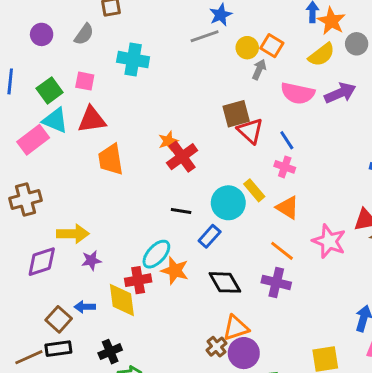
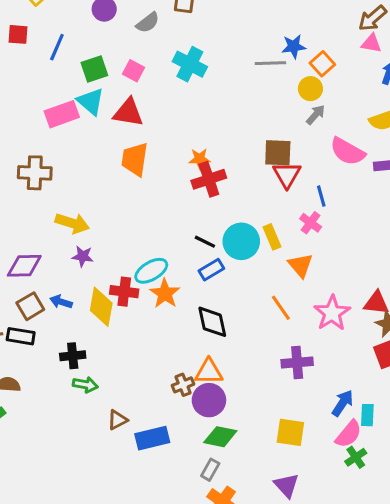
orange square: (272, 46) -> (322, 64), moved
black line: (181, 211) -> (205, 242), moved
purple diamond: (42, 262) -> (24, 266), moved
purple cross: (276, 282) -> (297, 363), moved, turned -36

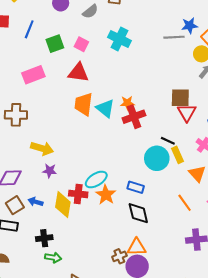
cyan triangle: (91, 102) -> (105, 108), moved
black line: (205, 242) -> (168, 141), moved
blue rectangle: (211, 270) -> (136, 187), moved, turned 49

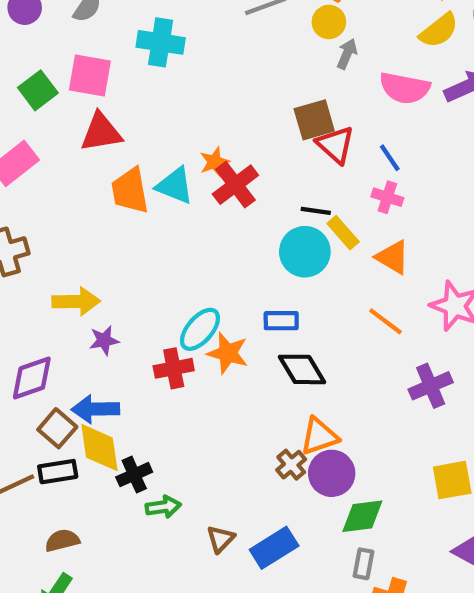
pink square: (81, 44) -> (90, 75), size x1.5
blue arrow: (36, 202) -> (95, 409), size x1.5
yellow diamond: (63, 205) -> (99, 448), moved

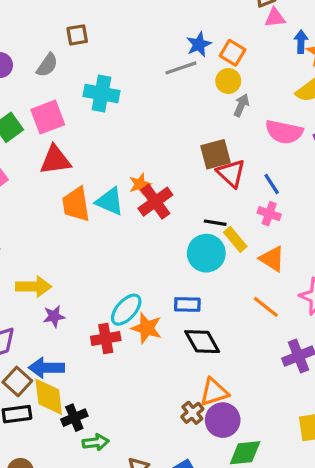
pink square: (90, 75) -> (48, 117), turned -32

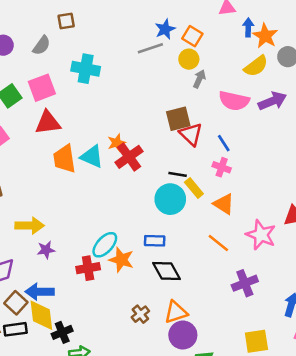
brown cross: (192, 413) -> (140, 314), moved

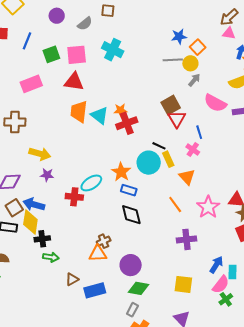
gray line: (150, 48) -> (173, 60), moved
brown square: (178, 119) -> (171, 105), turned -30
orange star: (121, 260) -> (121, 172), moved
orange triangle: (176, 312) -> (98, 254), moved

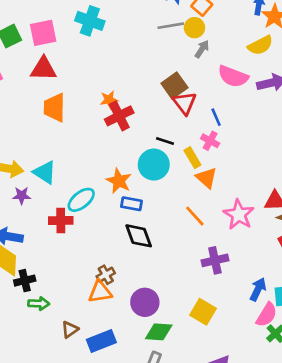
cyan triangle: (100, 115) -> (45, 172), moved
yellow rectangle: (168, 159) -> (192, 158), moved
yellow square: (183, 284) -> (203, 312), moved, turned 30

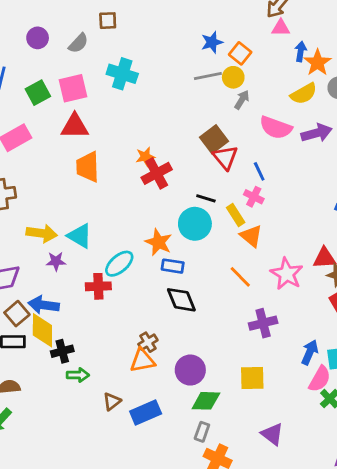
yellow square: (203, 312) -> (252, 378), turned -30

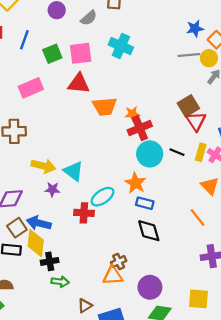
orange trapezoid: (88, 167) -> (105, 107), moved, turned -100
yellow rectangle: (236, 215) -> (201, 152), moved, turned 42
cyan circle: (195, 224) -> (150, 154), moved

